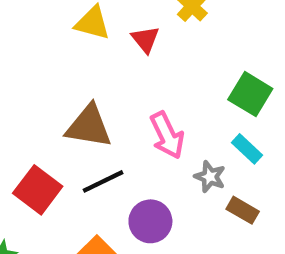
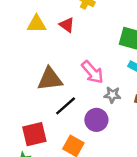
gray star: (210, 177) -> (112, 95), moved
red square: (38, 190) -> (34, 134), moved, turned -35

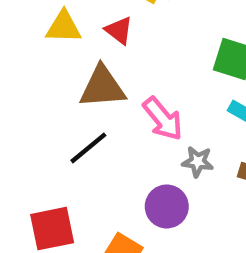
brown triangle: (50, 79) -> (102, 87), moved
black line: (66, 106) -> (88, 148), moved

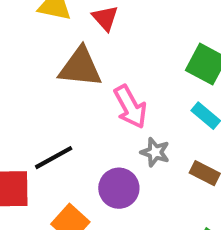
black line: (88, 148) -> (54, 158), moved

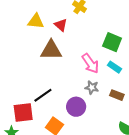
pink arrow: (130, 107) -> (90, 63), moved

